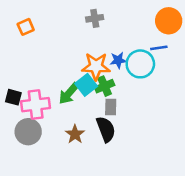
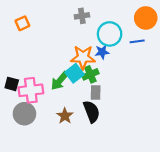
cyan circle: (140, 64) -> (110, 34), moved

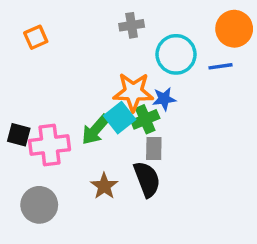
blue star: (102, 52) -> (164, 99), moved
gray circle: (24, 114) -> (39, 205), moved

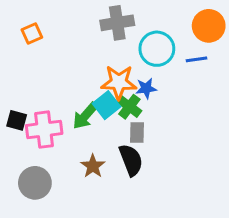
gray cross: (132, 25) -> (117, 23), size x1.5
green cross: (145, 119) -> (129, 107), turned -30

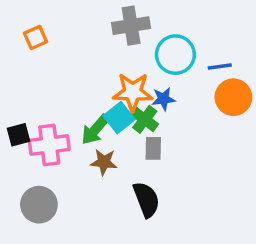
orange circle: (209, 26) -> (233, 97), moved
black square: (17, 120) -> (18, 135), turned -30
black semicircle: (131, 160) -> (146, 200), moved
brown star: (93, 166) -> (104, 162), moved, turned -30

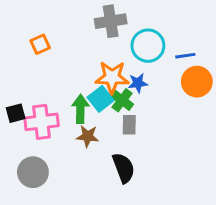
orange square: (36, 38) -> (40, 44), moved
green arrow: (95, 130) -> (80, 109), turned 140

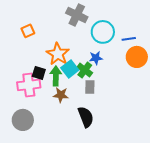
gray cross: (111, 21) -> (77, 15), turned 35
orange star: (112, 77) -> (58, 54), moved, turned 30
black square: (16, 113) -> (39, 73), moved, turned 32

